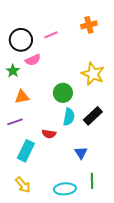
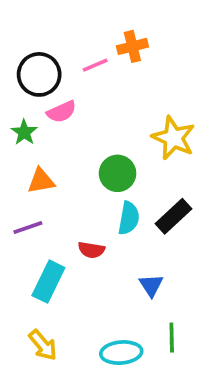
orange cross: (89, 25) -> (132, 46), moved

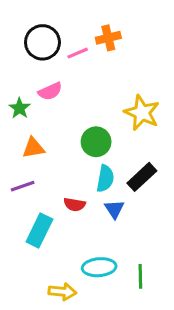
black circle: (39, 74) -> (42, 42), moved
blue triangle: (151, 285) -> (114, 209), moved
yellow arrow: (43, 345) -> (62, 292), moved, turned -44
cyan ellipse: (121, 353) -> (99, 267), moved

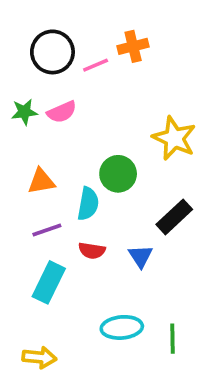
green star: (20, 108) -> (24, 112), moved, turned 30
cyan semicircle: (105, 178) -> (88, 204), moved
purple line: (23, 186) -> (47, 230), moved
yellow arrow: (62, 292) -> (39, 357), moved

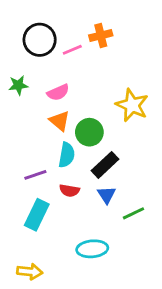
pink semicircle: (62, 112) -> (58, 92), moved
orange triangle: (41, 181) -> (60, 121), moved, turned 50
black rectangle: (174, 217) -> (105, 165), moved
green line: (172, 339) -> (133, 213), moved, turned 65

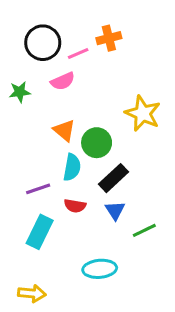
pink semicircle: (58, 92) -> (63, 81), moved

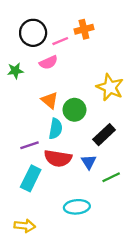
black rectangle: (113, 178) -> (104, 135), moved
red semicircle: (75, 206) -> (58, 158), size x1.6

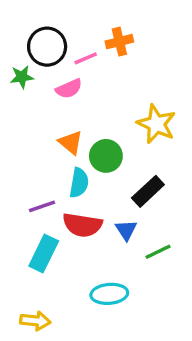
green star: (15, 71) -> (22, 77), moved

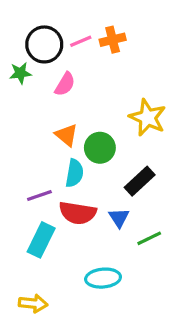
pink line: (86, 58) -> (81, 41), moved
pink semicircle: (69, 89) -> (65, 84), turned -35

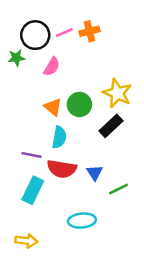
green circle: (100, 148) -> (79, 104), moved
black rectangle: (140, 181) -> (111, 126), moved
purple line: (39, 195) -> (31, 155), turned 30

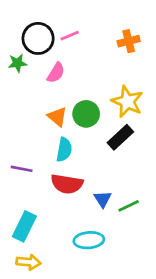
orange cross: (90, 31) -> (129, 41), moved
purple line: (31, 155) -> (22, 169), moved
blue triangle: (95, 173) -> (103, 199), moved
cyan rectangle: (33, 190) -> (24, 226), moved

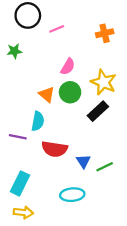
black circle: (38, 38) -> (28, 15), moved
pink semicircle: (56, 73) -> (68, 67), moved
cyan semicircle: (64, 150) -> (38, 121), moved

